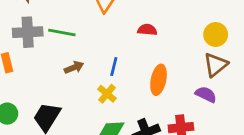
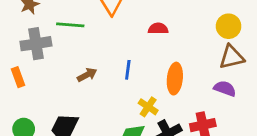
green line: (62, 32) -> (70, 25), moved
brown triangle: (216, 65) -> (232, 57), turned 32
yellow cross: (107, 94) -> (148, 107), moved

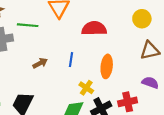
yellow circle: (229, 26) -> (142, 19), moved
red semicircle: (158, 29) -> (94, 28), size x1.6
purple semicircle: (225, 89) -> (150, 83), moved

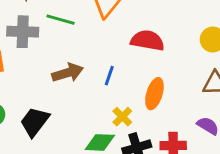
brown arrow: (40, 63) -> (68, 73), size x1.5

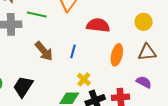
brown arrow: (68, 73) -> (44, 51), turned 70
orange ellipse: (154, 94) -> (117, 55), moved

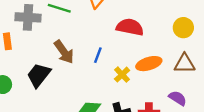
orange ellipse: (117, 55) -> (149, 64), turned 55
yellow cross: (84, 79) -> (122, 75), moved
black trapezoid: (23, 87) -> (39, 75), moved

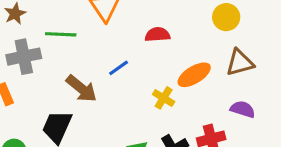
red semicircle: (130, 27) -> (158, 35), size x0.7
blue line: (98, 55) -> (119, 68), moved, turned 49

